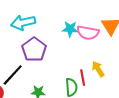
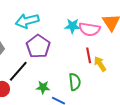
red line: (83, 78) -> (89, 55), moved

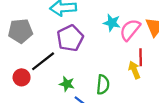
pink semicircle: (90, 29) -> (130, 30), turned 110
red line: (89, 55) -> (141, 57), moved

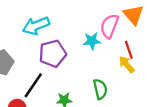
cyan star: (112, 23) -> (92, 41), moved
purple pentagon: (70, 38) -> (53, 54), turned 30

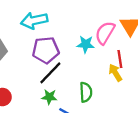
black line: (33, 85) -> (50, 73), moved

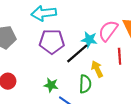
black line: (50, 73) -> (77, 53), moved
yellow arrow: (115, 73) -> (97, 69), moved

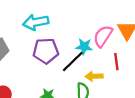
yellow arrow: (97, 69) -> (94, 76), turned -63

